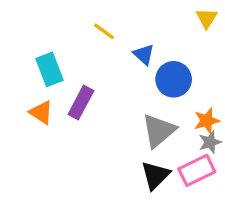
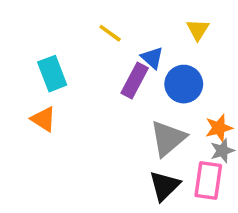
yellow triangle: (207, 18) -> (198, 30), moved
purple rectangle: (81, 102) -> (135, 81), moved
pink rectangle: (197, 170) -> (208, 181), turned -56

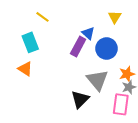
yellow line: (110, 33) -> (42, 17), moved
gray triangle: (168, 138) -> (97, 80), turned -30
black triangle: (164, 186) -> (80, 99), moved

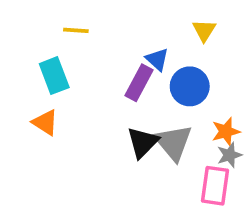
yellow line: (42, 17) -> (76, 30), turned -32
black triangle: (80, 99) -> (143, 142), moved

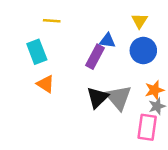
blue triangle: (157, 59) -> (107, 41), turned -35
blue circle: (190, 86) -> (143, 50), moved
orange triangle: (45, 123) -> (46, 84), moved

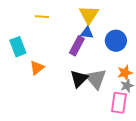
yellow triangle: (140, 21) -> (89, 15), moved, size x1.5
cyan rectangle: (37, 52) -> (18, 47), moved
orange triangle: (46, 84) -> (37, 68), turned 49

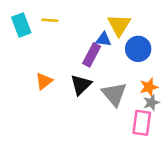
yellow triangle: (89, 15) -> (119, 25), moved
cyan rectangle: (18, 47) -> (21, 25), moved
black triangle: (79, 79) -> (81, 85), moved

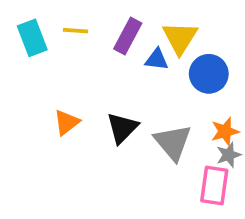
purple rectangle: (92, 55) -> (128, 36), moved

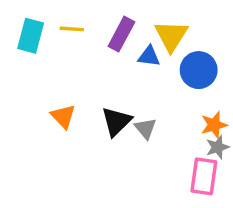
cyan rectangle: (32, 38) -> (31, 36), turned 36
orange triangle: (67, 122) -> (63, 116), turned -36
gray triangle: (173, 142) -> (145, 128), moved, size x0.6

